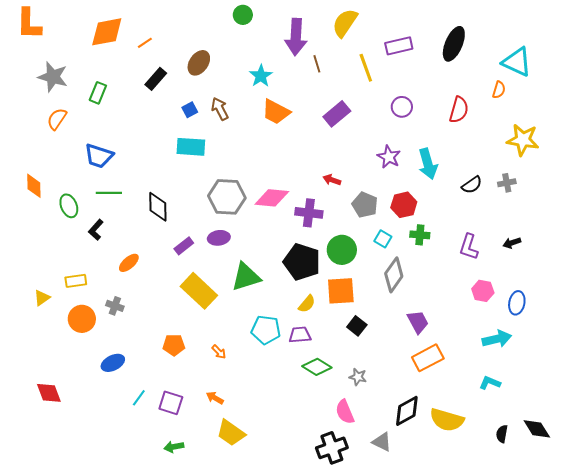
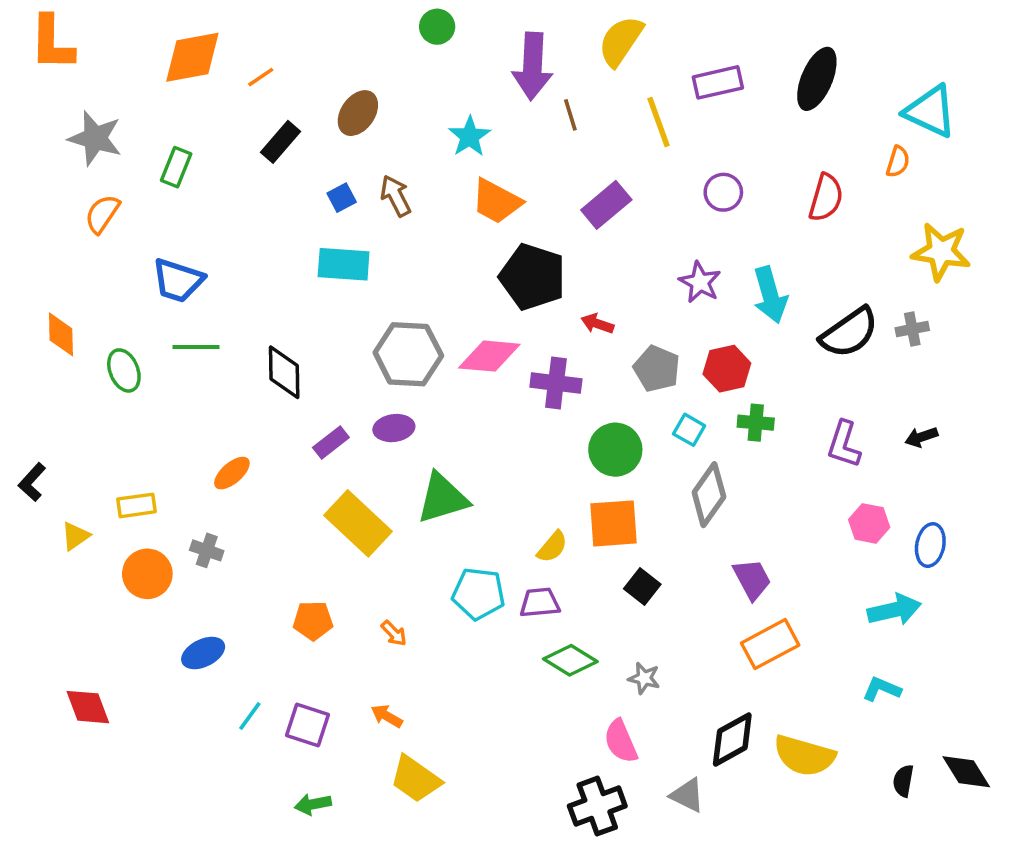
black semicircle: (472, 185) -> (849, 333), size x1.6
black L-shape: (96, 230) -> (32, 482), moved
black pentagon: (302, 262) -> (533, 277), moved

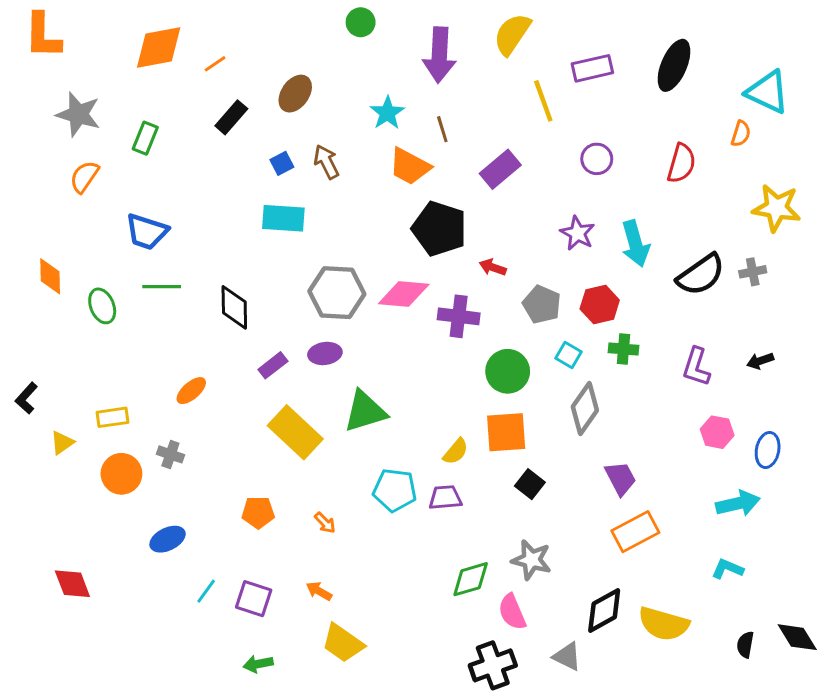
brown line: (570, 115) -> (442, 129), moved
green diamond: (570, 660) -> (471, 579), moved, turned -48
gray star: (644, 678) -> (531, 560), size x1.5

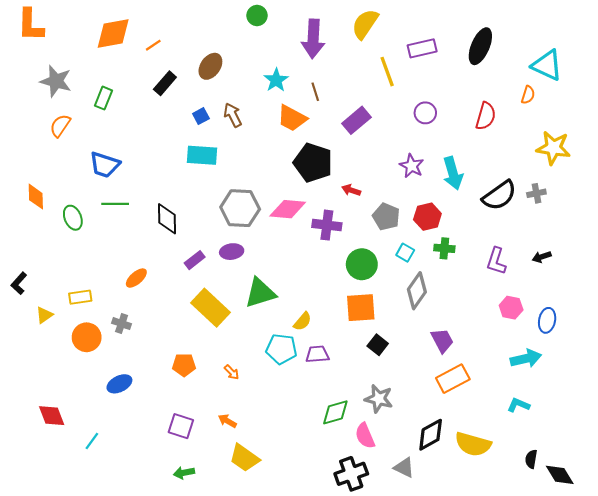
yellow semicircle: (456, 452) -> (303, 321), moved
cyan line: (206, 591) -> (92, 441), moved
black diamond: (797, 637) -> (560, 475), moved

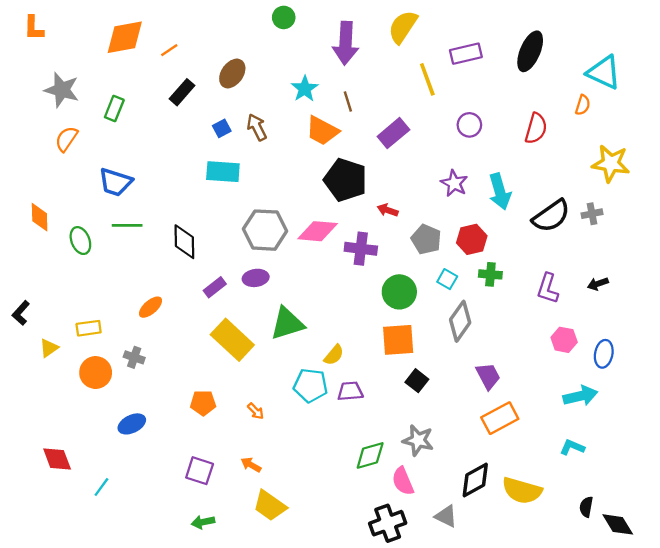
orange L-shape: (31, 25) -> (34, 28), size x0.7

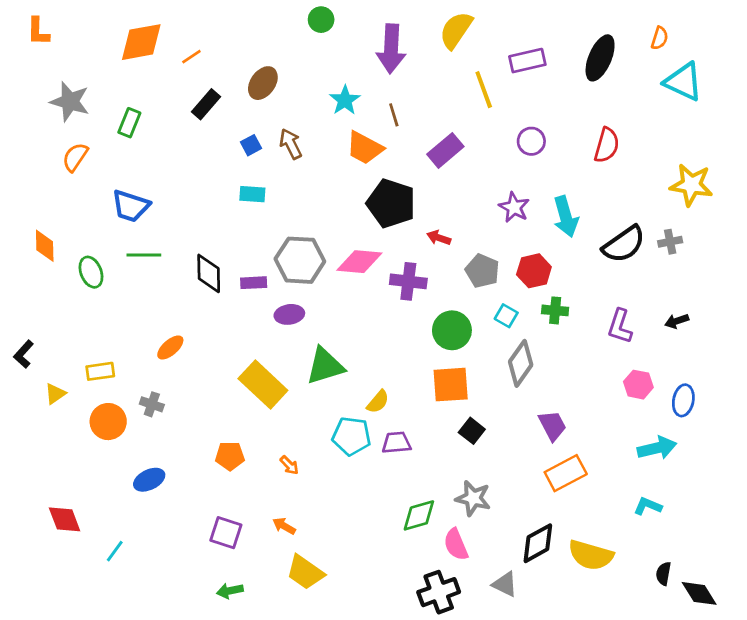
orange semicircle: (583, 105) -> (660, 38), moved
cyan rectangle: (223, 172) -> (252, 194), size x0.7
purple rectangle: (215, 287) -> (254, 283), moved, turned 35

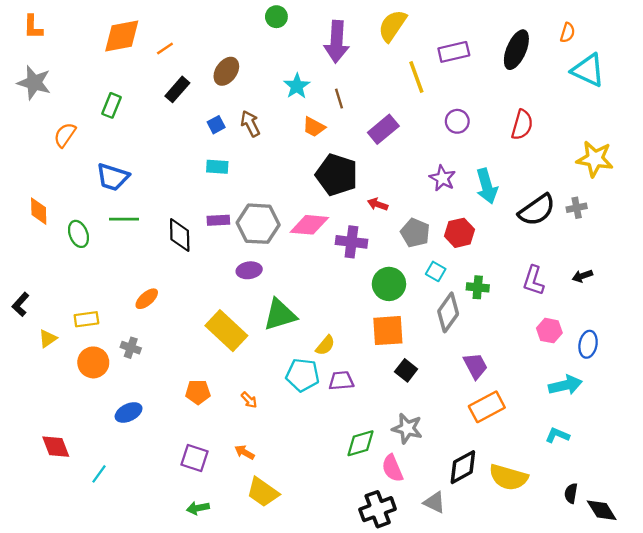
gray star: (70, 102) -> (34, 83), moved
orange trapezoid: (365, 148) -> (314, 127), size x0.7
purple rectangle: (254, 283) -> (218, 220), moved
green cross: (555, 310) -> (478, 287), moved

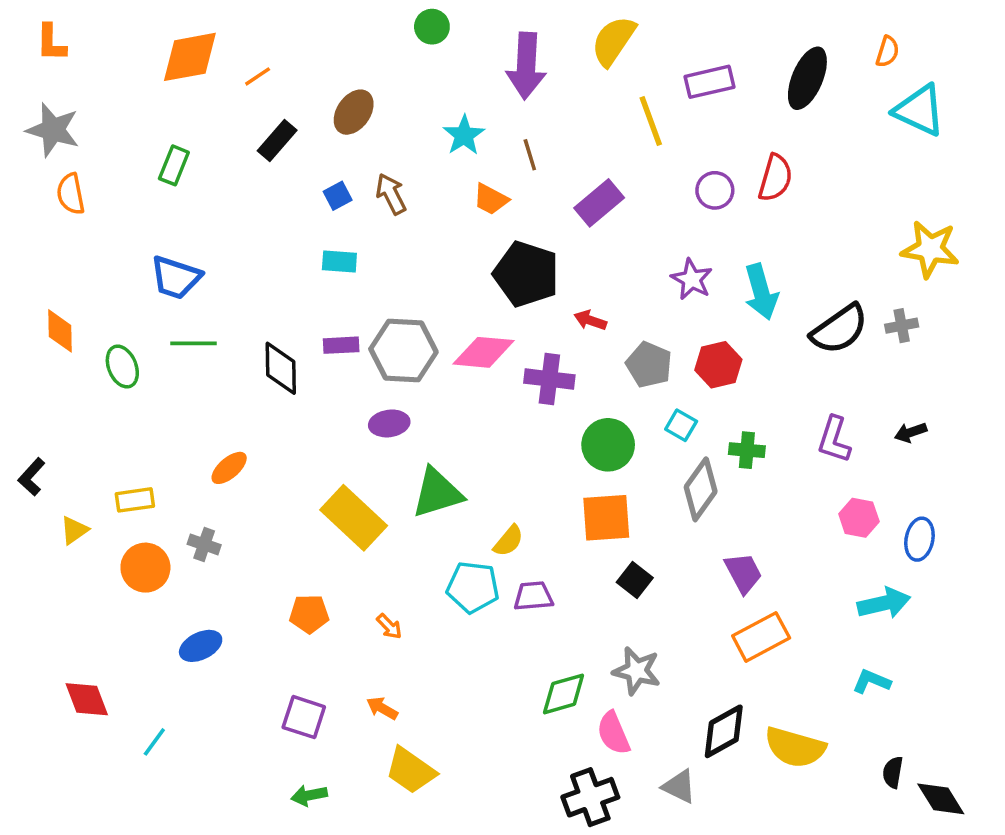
red semicircle: (522, 125) -> (775, 178), moved
orange semicircle: (65, 135) -> (71, 194), moved, turned -45

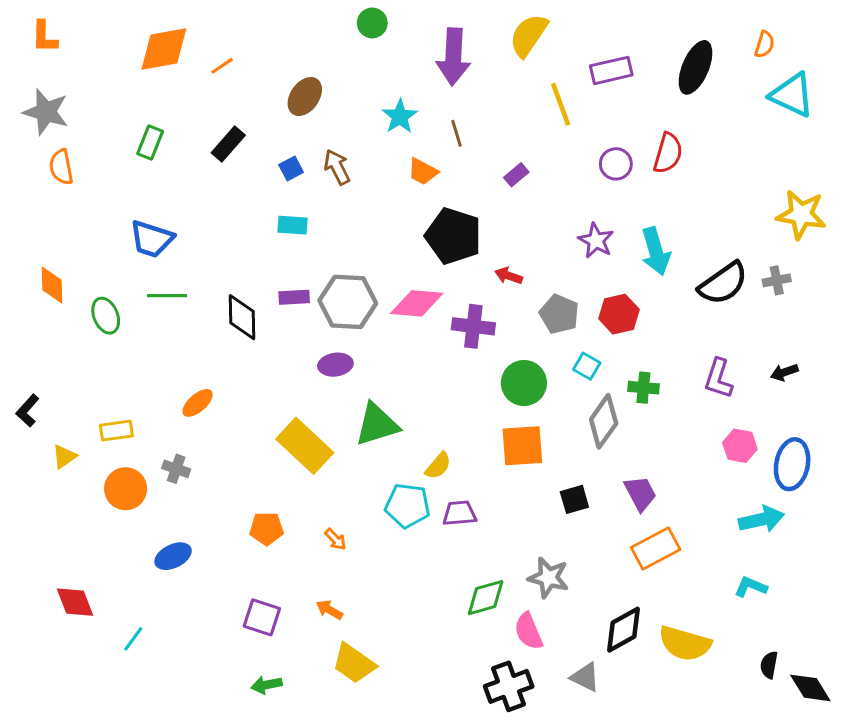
black rectangle: (277, 141) -> (228, 144), moved
purple rectangle: (599, 203) -> (516, 175), size x0.6
blue ellipse: (919, 539) -> (792, 464), size x1.4
black square: (635, 580) -> (574, 499), moved, turned 36

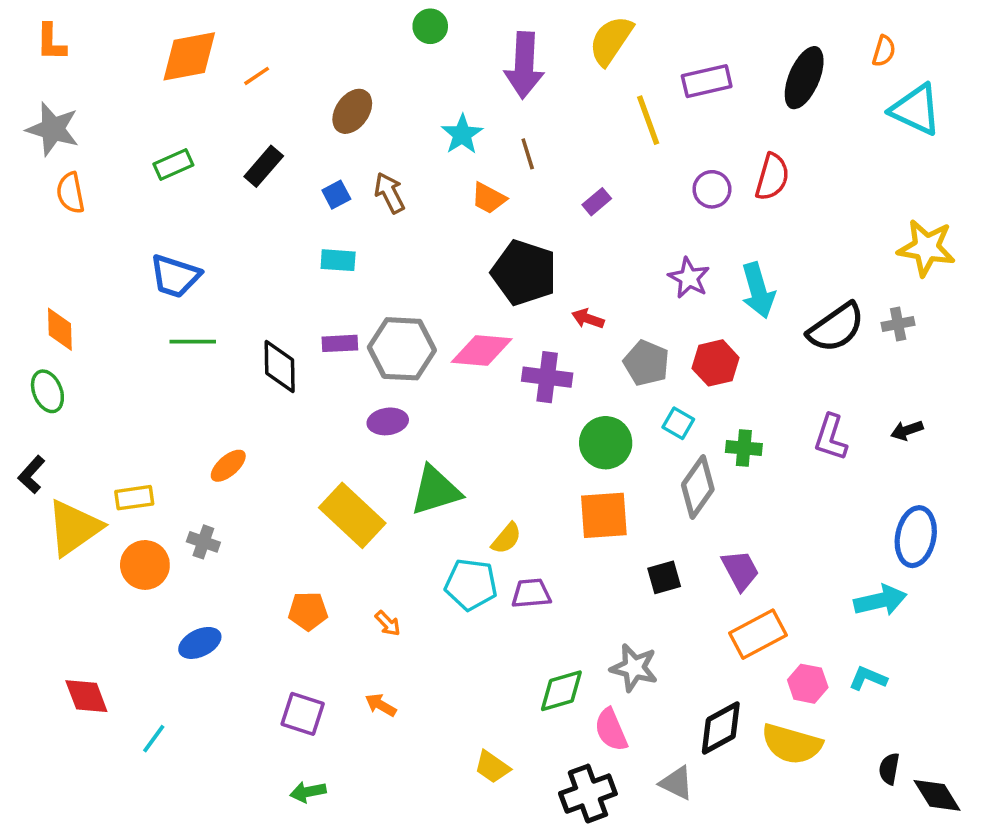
green rectangle: (150, 142) -> (173, 164), turned 44
green ellipse: (106, 316) -> (47, 391), moved
pink hexagon: (740, 446) -> (808, 684), moved
yellow triangle: (64, 457) -> (74, 528), size x2.0
yellow trapezoid: (354, 663) -> (492, 767), moved, size x0.7

